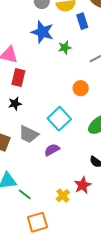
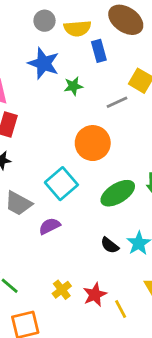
orange circle: (81, 88) -> (93, 143), size x1.6
red star: (83, 185) -> (95, 295), moved

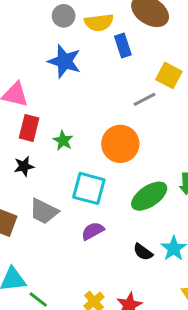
green star: (73, 86) -> (63, 141), moved, turned -30
cyan square: (61, 184) -> (89, 188), turned -32
purple semicircle: (49, 226) -> (93, 231), moved

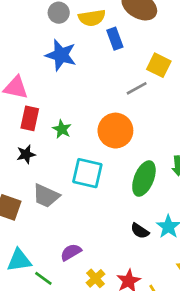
green ellipse: (149, 196) -> (144, 179), turned -32
purple semicircle: (93, 231) -> (71, 252), moved

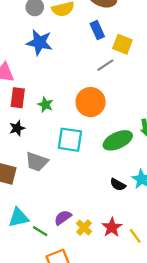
blue rectangle: (115, 39) -> (97, 30), moved
green ellipse: (144, 179) -> (118, 140), turned 48
purple semicircle: (71, 252) -> (63, 218), moved

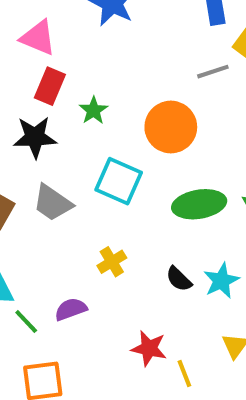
black star: (17, 128) -> (35, 137), size x1.5
red star: (112, 227) -> (149, 348), turned 30
yellow cross: (84, 228) -> (112, 262), moved

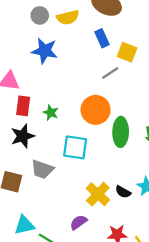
green ellipse: (199, 204) -> (121, 132), moved, turned -64
yellow cross: (112, 262) -> (98, 194), moved, size x1.5
purple semicircle: (71, 309) -> (78, 222), moved

